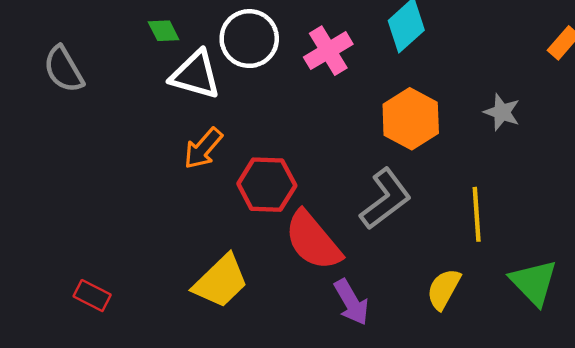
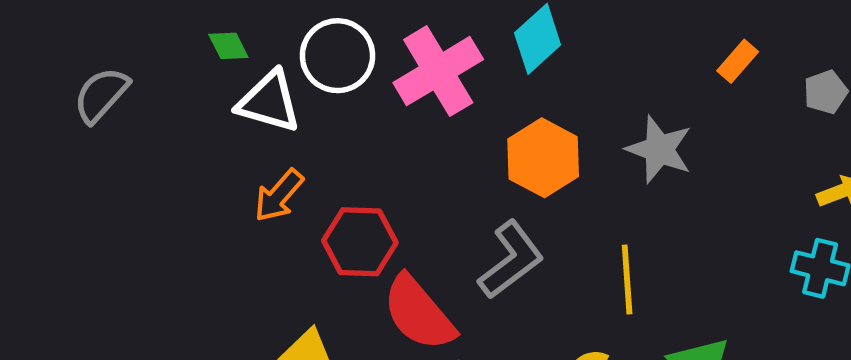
pink cross: (328, 51) -> (438, 71), size x1.4
gray semicircle: (64, 69) -> (101, 95), turned 72
gray star: (502, 112) -> (659, 149), size x1.4

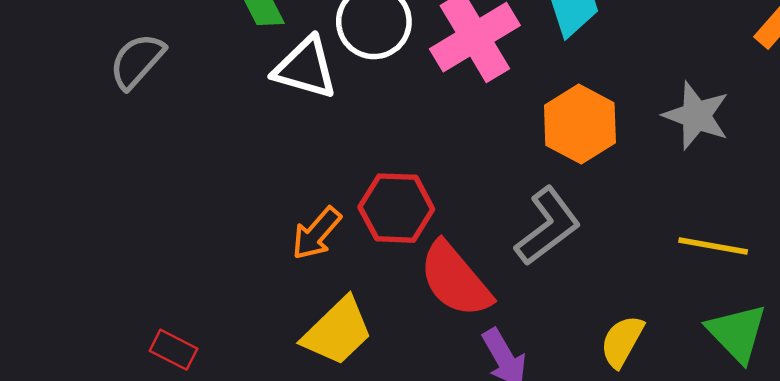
orange arrow: (279, 196) -> (316, 233), moved
yellow line: (627, 279) -> (713, 246), moved, turned -76

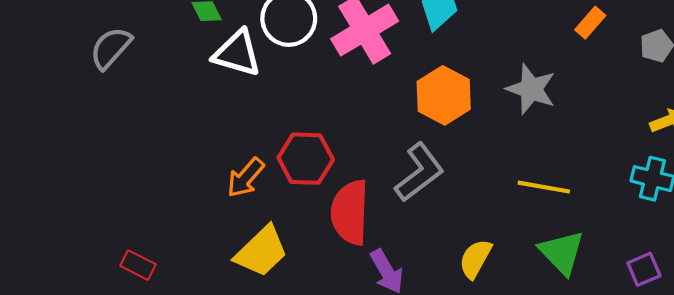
red semicircle: (455, 280) -> (350, 212), turned 42

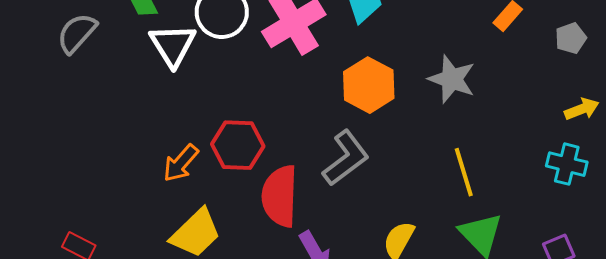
gray semicircle: (111, 48) -> (77, 33), moved
white triangle: (237, 53) -> (173, 45), turned 42
yellow line: (544, 187) -> (464, 172), turned 63

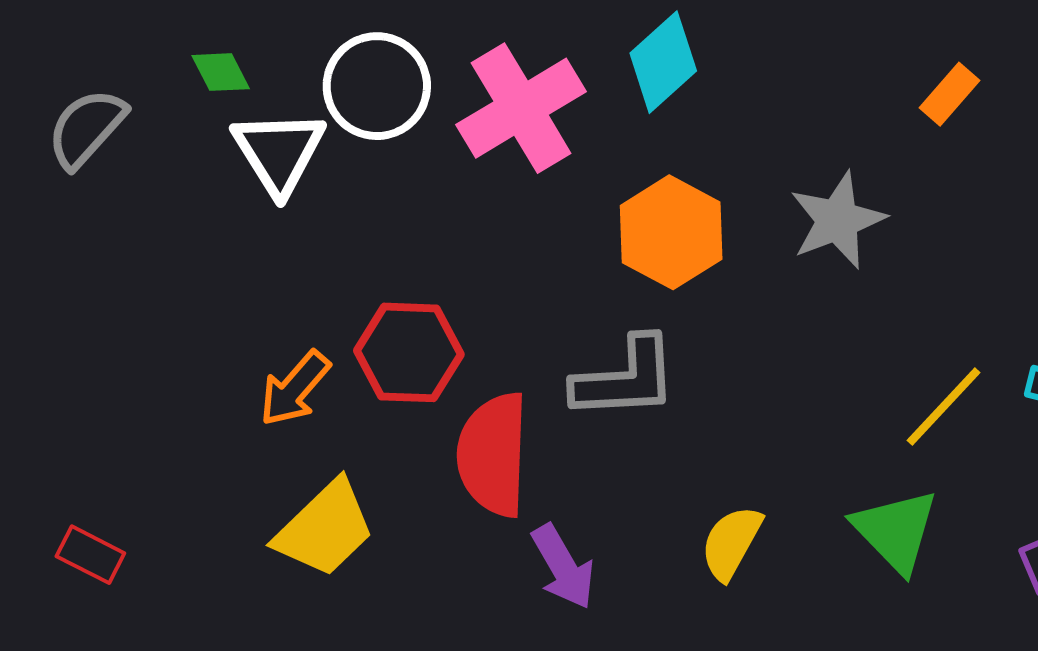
gray star: (452, 79) -> (837, 220), turned 30
gray L-shape: (346, 158) -> (625, 378), turned 34
yellow line: (464, 172) -> (944, 407), moved, turned 60

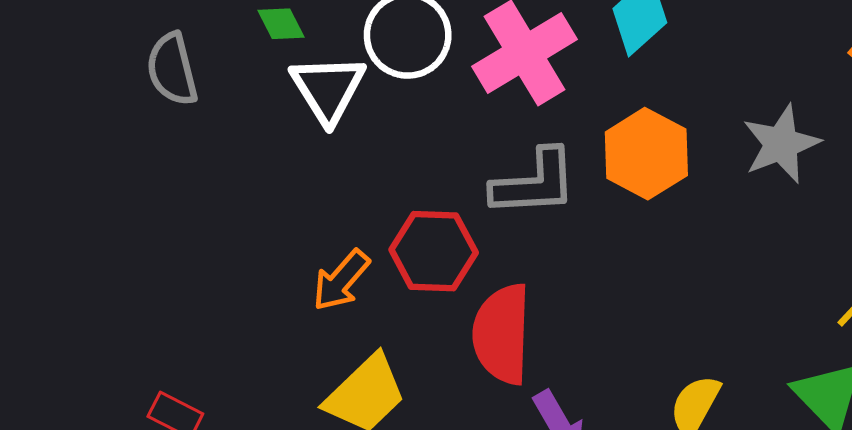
gray semicircle: (86, 128) -> (172, 69), turned -56
gray L-shape: (625, 378) -> (534, 183), moved

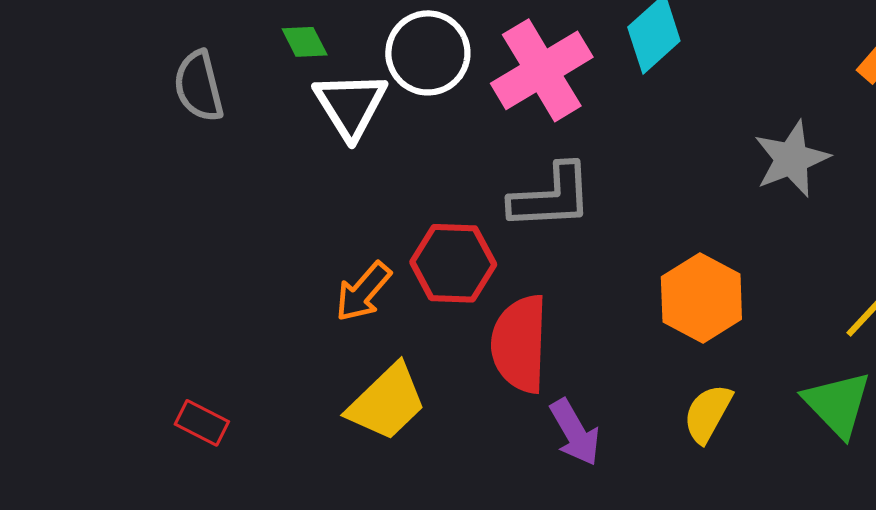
orange hexagon: (646, 154) -> (701, 298), moved

